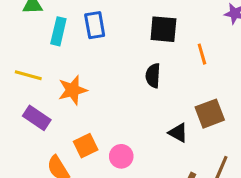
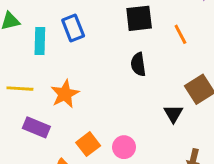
black triangle: (178, 133) -> (173, 114), turned 42

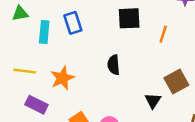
orange line: (180, 34) -> (163, 34), turned 42
black semicircle: (138, 64) -> (114, 65), moved

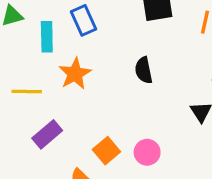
orange star: (62, 78) -> (75, 74), moved
purple rectangle: (36, 105) -> (47, 134), turned -60

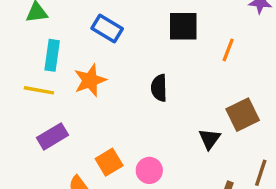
blue rectangle: (84, 20) -> (107, 29), turned -44
cyan rectangle: (47, 37) -> (52, 55), moved

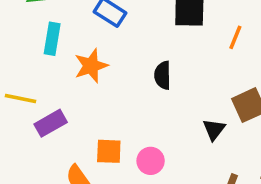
yellow line: (39, 90) -> (20, 99), moved
orange square: (109, 162) -> (109, 151), turned 32

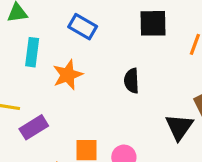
black triangle: (214, 129) -> (179, 127), size x1.4

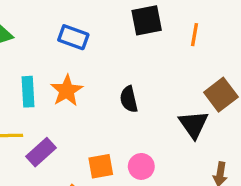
cyan rectangle: (32, 52) -> (28, 92), moved
black semicircle: (132, 81) -> (129, 99), moved

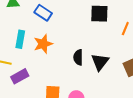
blue rectangle: (73, 37) -> (43, 13), moved
black triangle: (194, 124) -> (100, 62), moved

